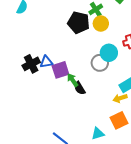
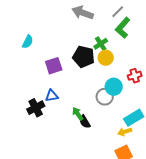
black cross: (31, 64) -> (36, 108), moved
purple square: (60, 70) -> (54, 66), moved

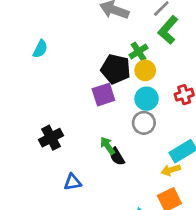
purple square: (54, 66) -> (103, 95), moved
cyan circle: (114, 87) -> (147, 99), moved
blue triangle: (52, 96) -> (73, 182), moved

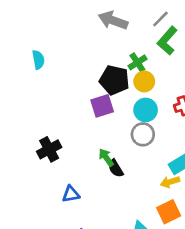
cyan semicircle: (40, 49) -> (38, 60), turned -36

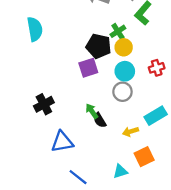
cyan semicircle: (38, 60) -> (35, 29), size x1.5
yellow arrow: (170, 182) -> (130, 132), moved
blue triangle: (71, 194) -> (62, 142), size x1.5

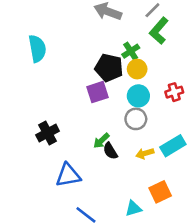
green arrow: (92, 111) -> (101, 141), turned -98
yellow arrow: (130, 132) -> (145, 153), moved

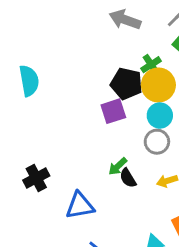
cyan semicircle: (37, 49) -> (29, 81), moved
yellow circle: (137, 69) -> (158, 85), size x1.5
black cross: (48, 133) -> (36, 178), moved

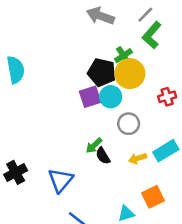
cyan circle: (160, 116) -> (111, 97), moved
black cross: (36, 178) -> (16, 172), moved
blue triangle: (80, 206) -> (61, 180), turned -40

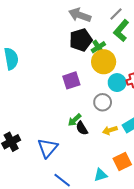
black pentagon: (102, 72) -> (81, 40), moved, turned -30
cyan circle: (111, 97) -> (117, 83), moved

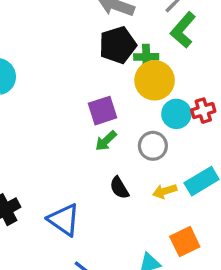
green cross: (98, 47) -> (146, 57), turned 32
green arrow: (75, 120) -> (106, 141), moved
blue triangle: (48, 148) -> (64, 220), turned -35

